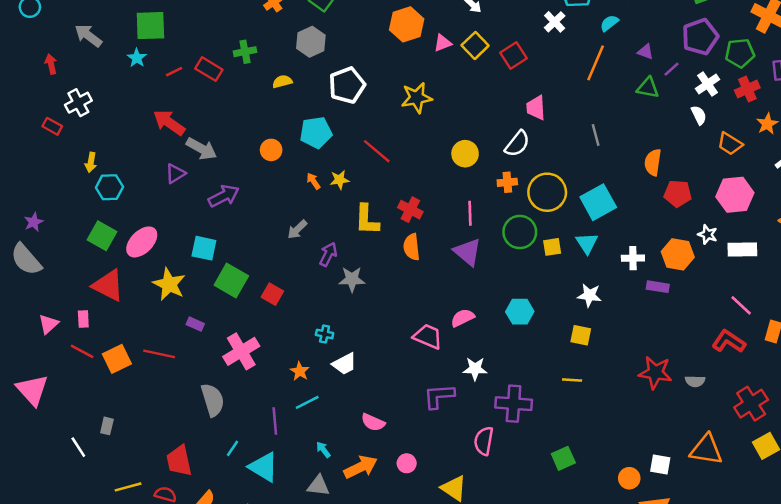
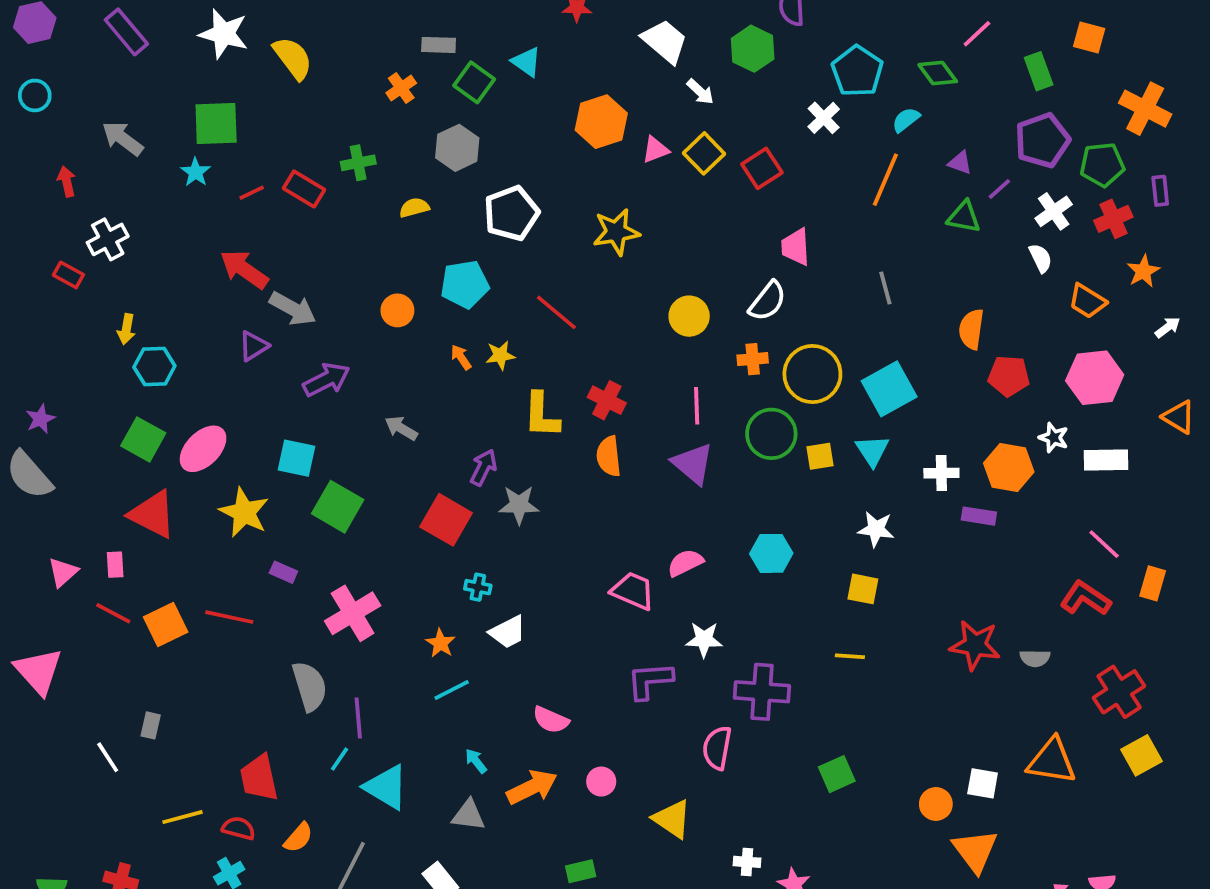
gray arrow: (297, 230) -> (401, 428), moved, turned 75
red square: (272, 294) -> (446, 520), moved, size x1.5
purple line: (275, 421) -> (358, 718), moved

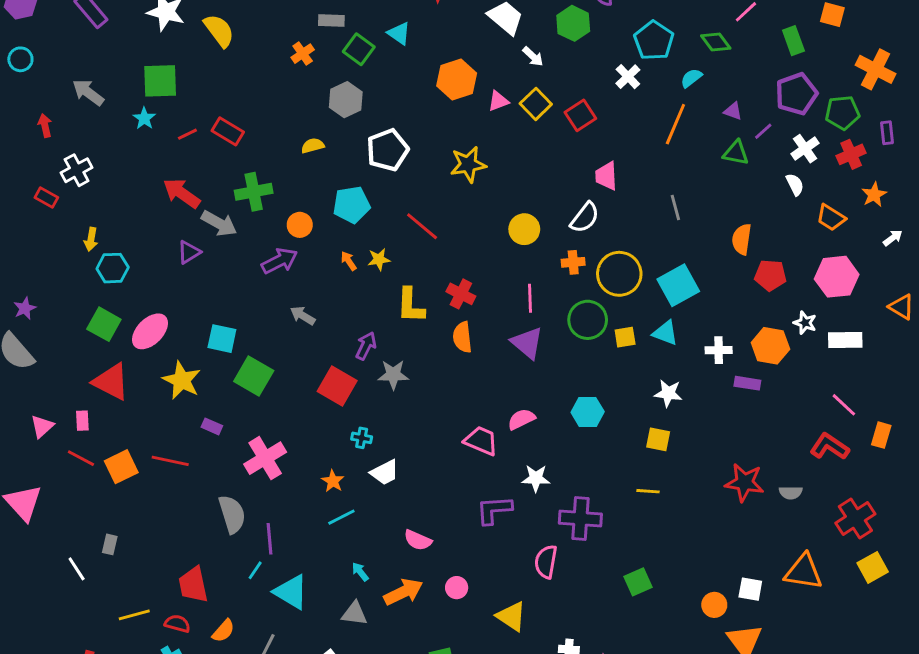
green cross: (358, 163) -> (254, 192), moved, size x1.4
purple arrow: (326, 380) -> (280, 261), moved
cyan triangle: (872, 451) -> (665, 333), turned -36

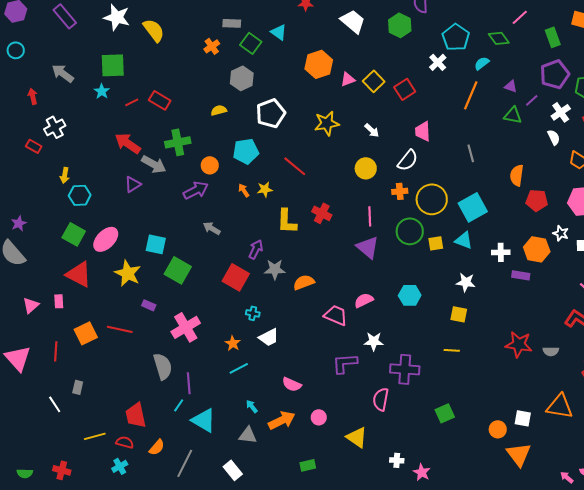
white arrow: (533, 56) -> (372, 130), moved
orange semicircle: (462, 337) -> (304, 282), moved, turned 75
red line: (81, 458) -> (56, 351), moved, turned 66

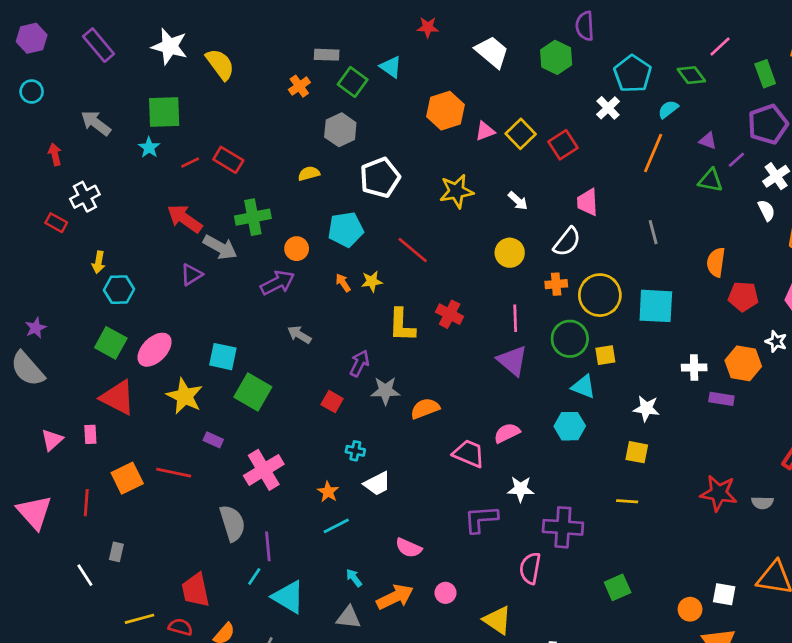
cyan square: (473, 207) -> (656, 306), turned 32
cyan triangle: (464, 240) -> (583, 387), moved
red square: (236, 277) -> (332, 402), size x0.6

